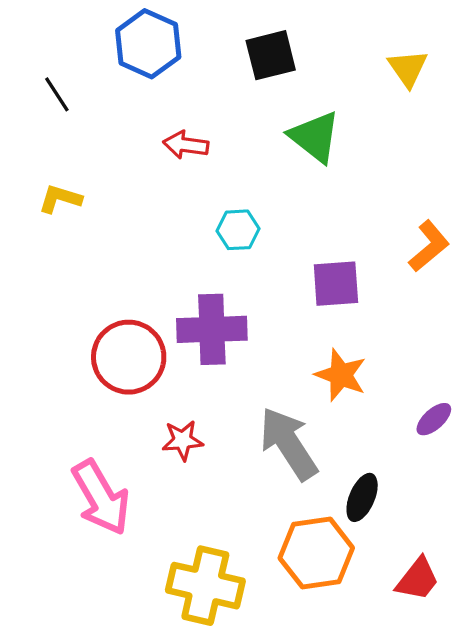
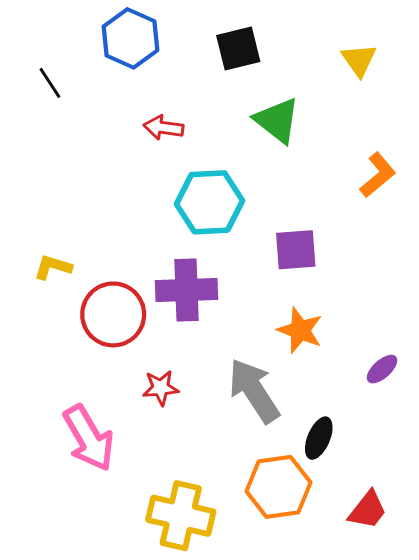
yellow L-shape: (60, 199) -> (53, 267), moved
cyan hexagon: (238, 230) -> (210, 202), size x1.8
orange L-shape: (429, 246) -> (378, 175), moved

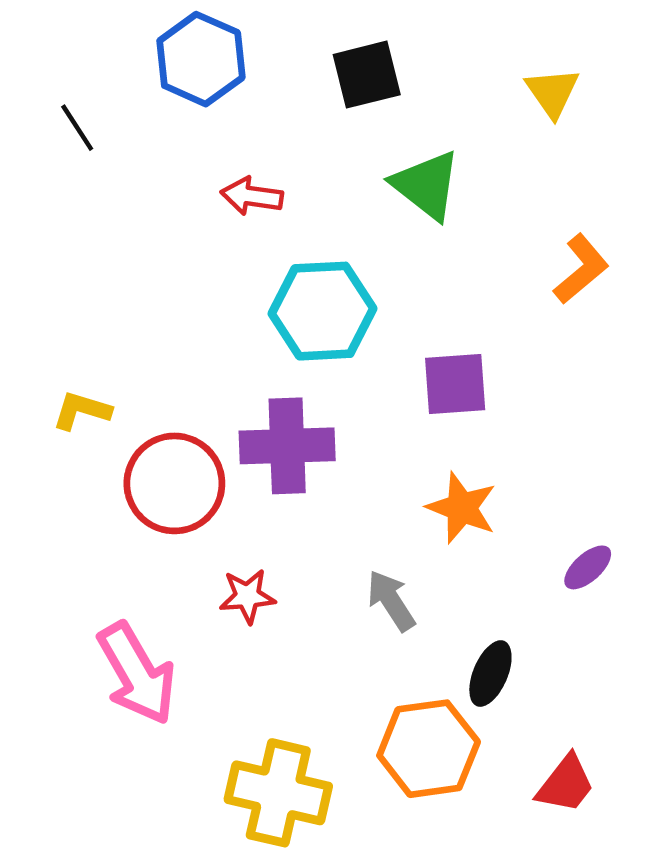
gray arrow: (254, 391) -> (391, 601), size x0.6

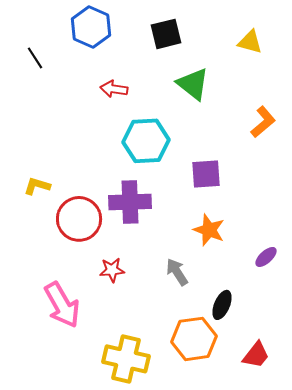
yellow triangle: (552, 92) -> (250, 42), turned -40

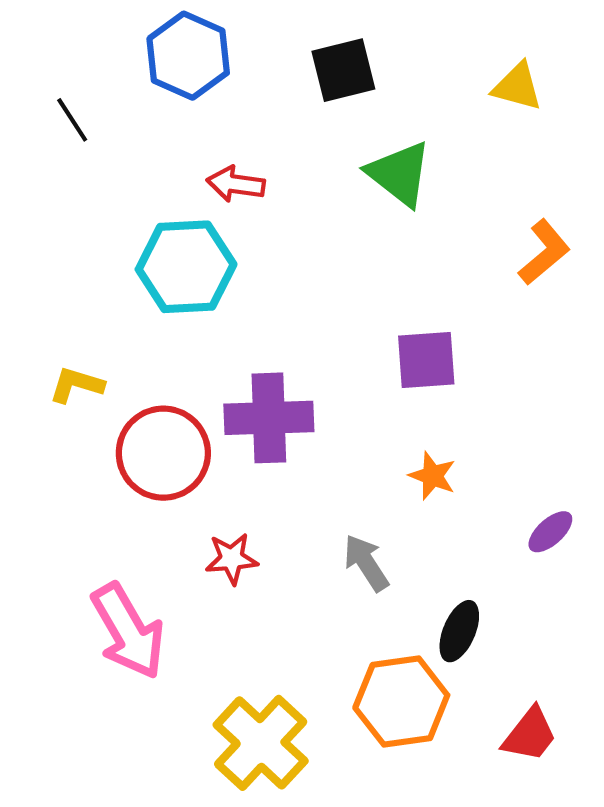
cyan hexagon: (146, 141) -> (186, 267), moved
orange star: (209, 230) -> (432, 476), size x0.7
yellow cross: (126, 359) -> (261, 743), turned 30

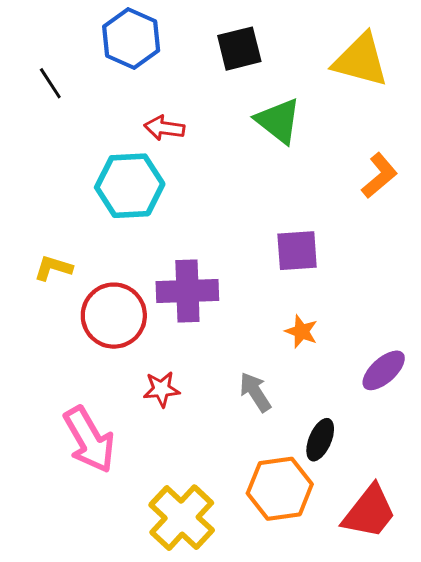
yellow triangle: (517, 87) -> (361, 60), size x1.6
purple ellipse: (550, 532) -> (384, 370), size x1.4
red trapezoid: (530, 735) -> (369, 512), size x1.4

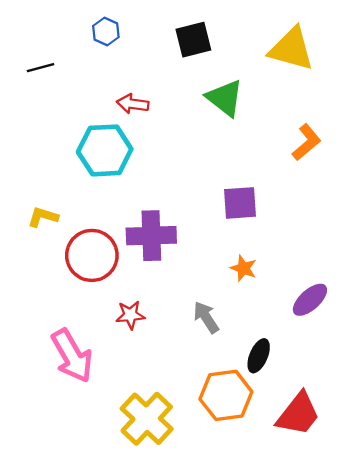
blue hexagon: (131, 39) -> (106, 31), size x0.6
black line: (50, 83) -> (41, 68), turned -72

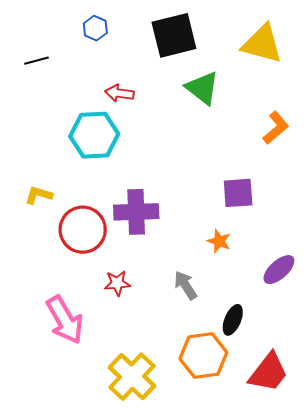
black square: (193, 40) -> (174, 35), size x1.4
purple square: (240, 203) -> (238, 193), moved

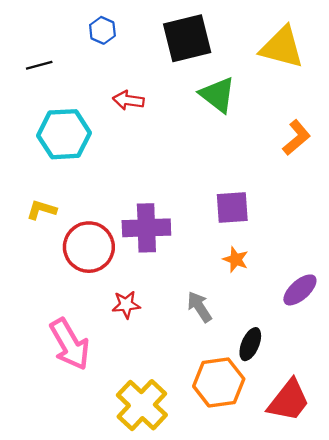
cyan hexagon: (94, 135) -> (64, 134), moved
purple square: (238, 193) -> (232, 208), moved

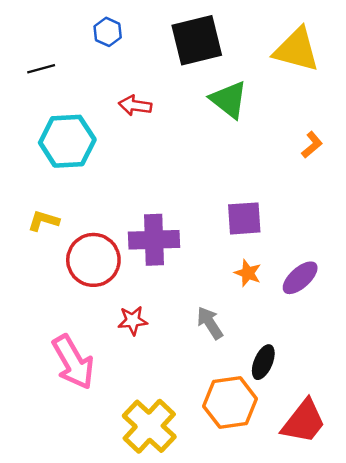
orange L-shape: (297, 138) -> (312, 145), size x0.7
purple ellipse: (300, 290) -> (300, 278), moved

